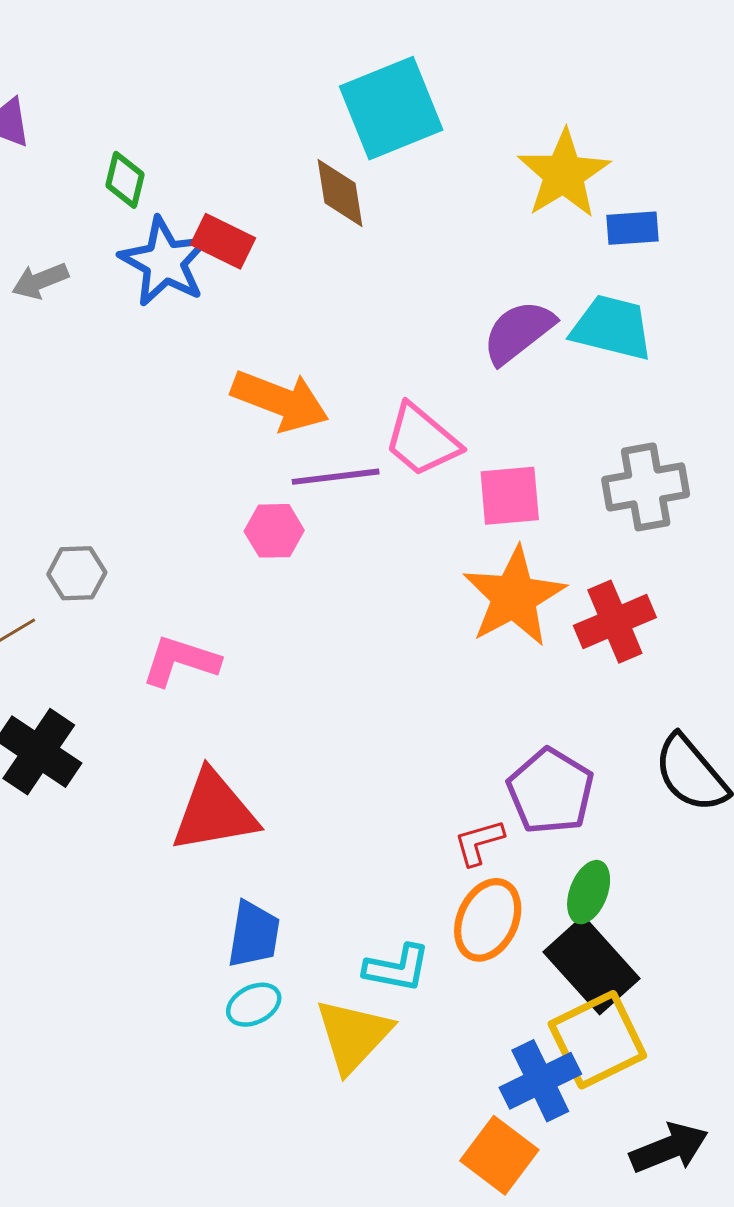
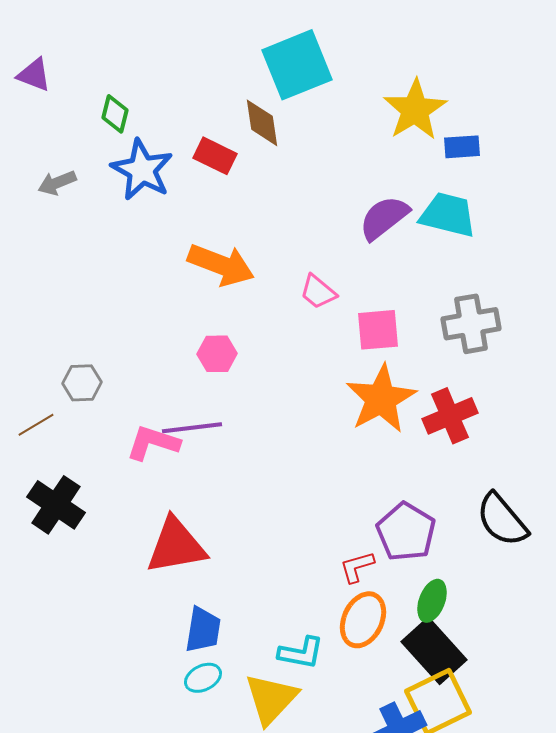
red rectangle: (223, 241) -> (215, 156), moved
pink trapezoid: (422, 440) -> (318, 292), size x0.7
purple line: (336, 477) -> (192, 428), moved

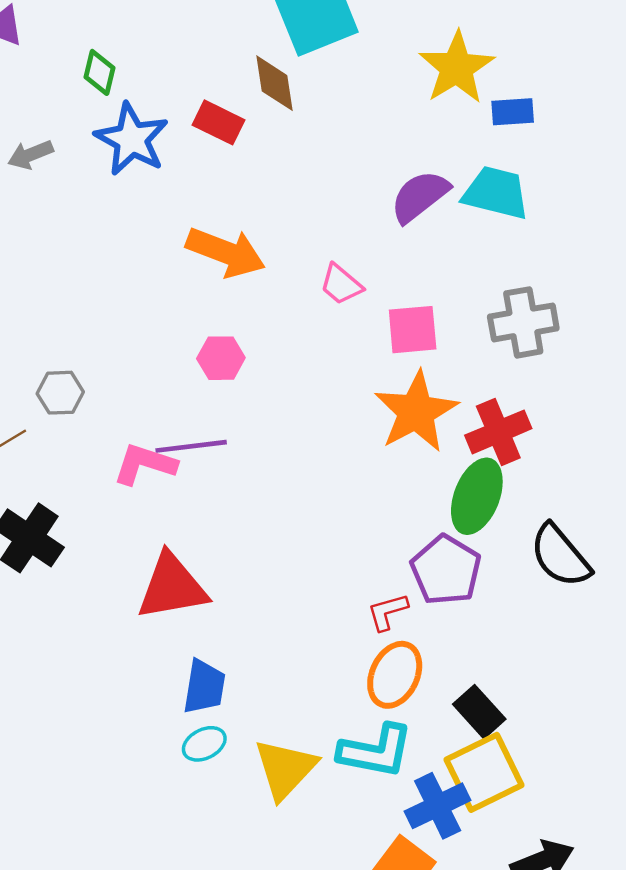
green ellipse: (432, 601) -> (477, 496), moved, size x1.5
black rectangle: (434, 651) -> (479, 712), size x0.7
cyan L-shape: (301, 653) -> (376, 751), moved, size x1.4

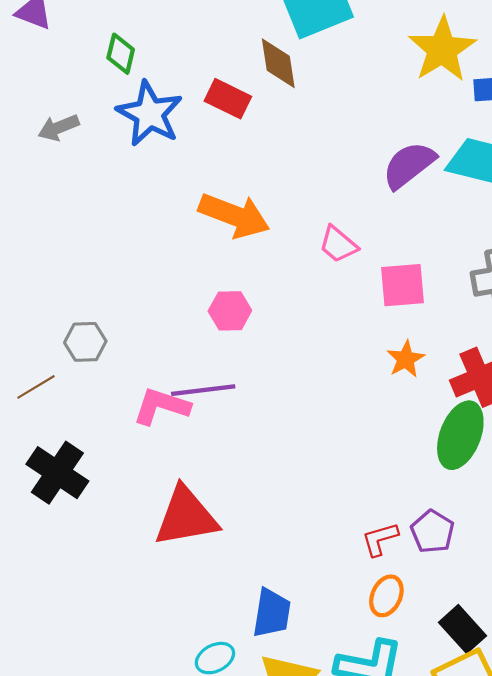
orange star: (416, 412) -> (406, 359), size x0.5
purple pentagon: (446, 570) -> (432, 532), moved, size x0.7
orange ellipse: (395, 675) -> (386, 596), size x0.7
blue trapezoid: (204, 687) -> (272, 613), moved

